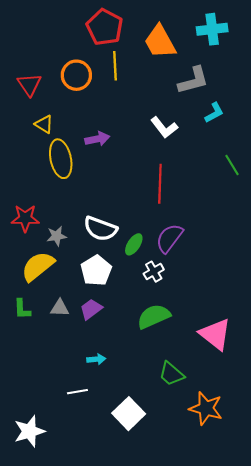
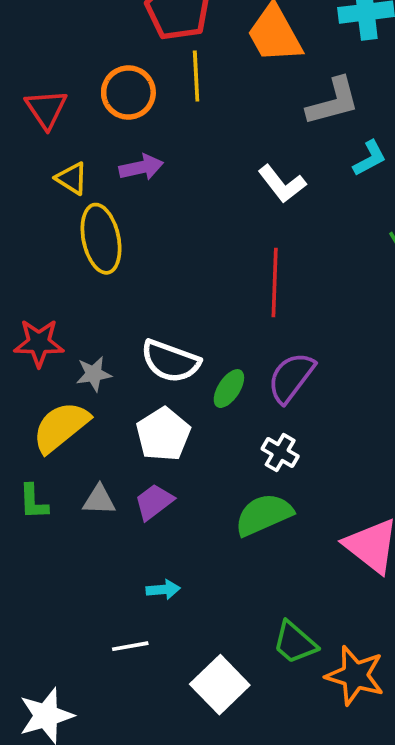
purple arrow: (97, 139) -> (141, 167), moved
white cross: (154, 272) -> (280, 453), moved, turned -30
green trapezoid: (171, 374) -> (295, 643), moved

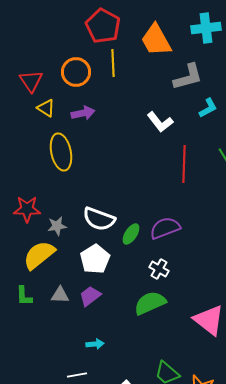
yellow triangle: (72, 178) -> (46, 108), moved
red line: (275, 283) -> (184, 164), moved
purple semicircle: (291, 378) -> (165, 228), turned 32

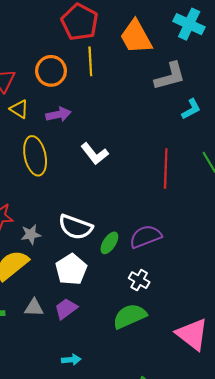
cyan cross: (206, 28) -> (189, 24), turned 32
white L-shape: (160, 122) -> (95, 154), moved

